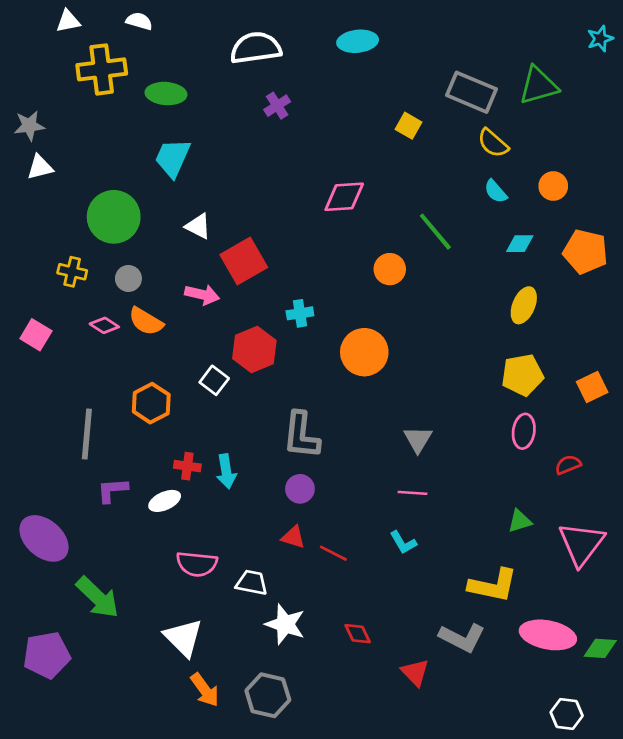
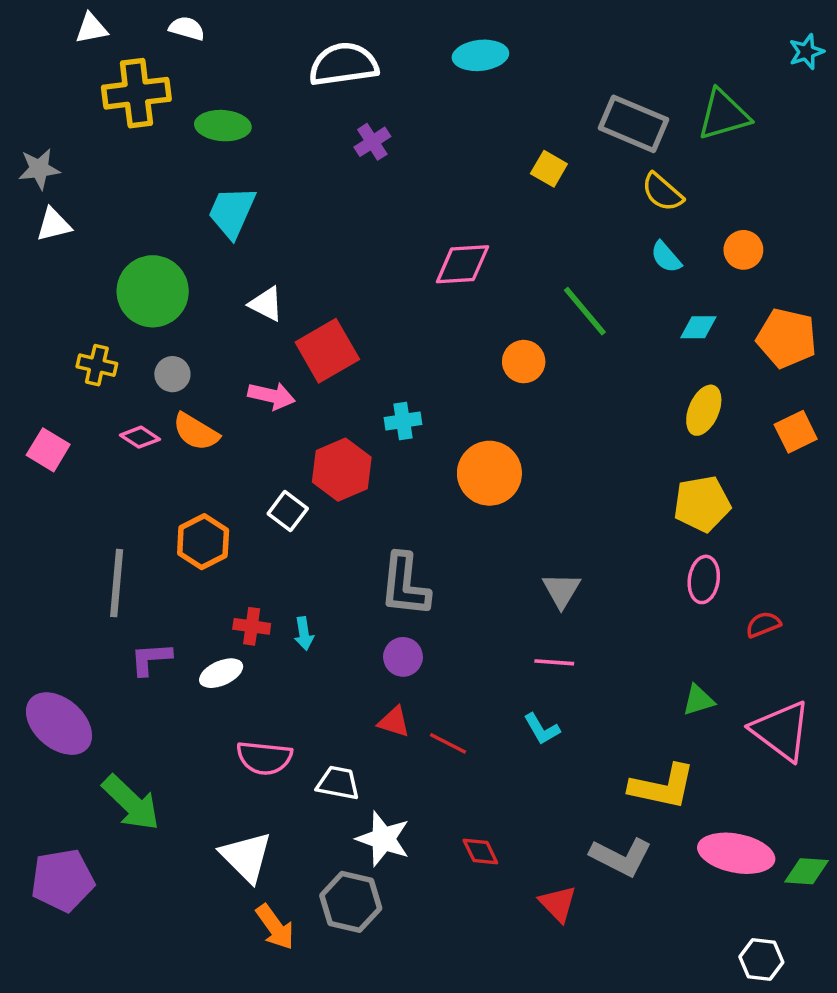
orange square: (592, 387) -> (796, 432), moved
cyan arrow: (226, 471) -> (304, 634), size x0.7
pink triangle: (581, 544) -> (781, 731), turned -30
gray hexagon: (268, 695) -> (351, 902), moved

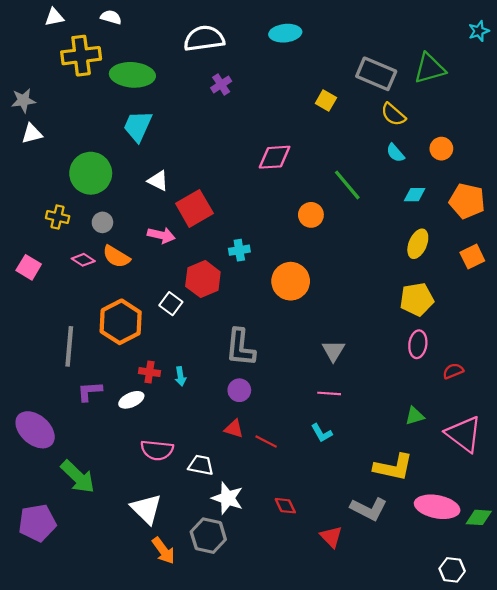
green ellipse: (223, 126) -> (132, 75), size x1.4
orange hexagon: (203, 542) -> (121, 322), size x1.4

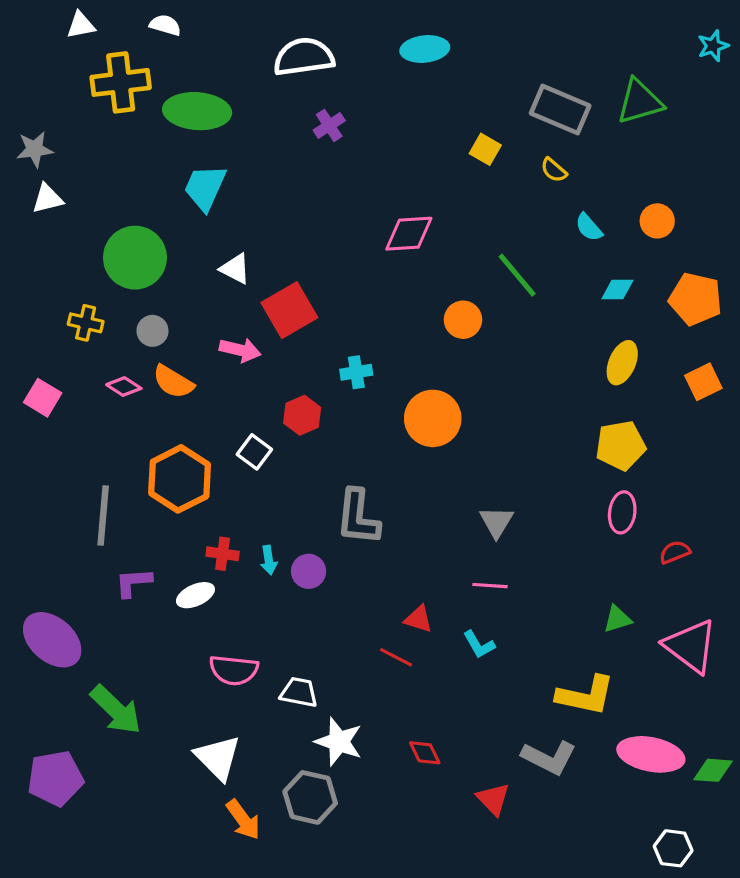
yellow semicircle: (393, 114) -> (554, 170), moved, size x0.7
red hexagon: (203, 279) -> (302, 415), size x0.7
purple circle: (239, 390) -> (309, 571), moved
red triangle: (234, 429) -> (418, 619), moved

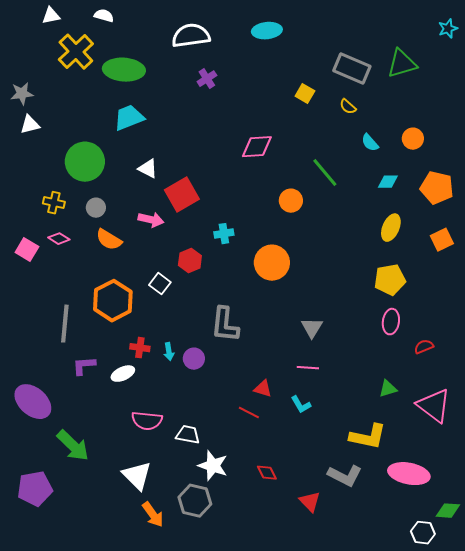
yellow cross: (121, 82) -> (76, 52), turned -36
cyan trapezoid: (205, 188) -> (129, 118), turned 44
pink diamond: (124, 387) -> (59, 239), moved
green diamond: (713, 770) -> (448, 511), moved

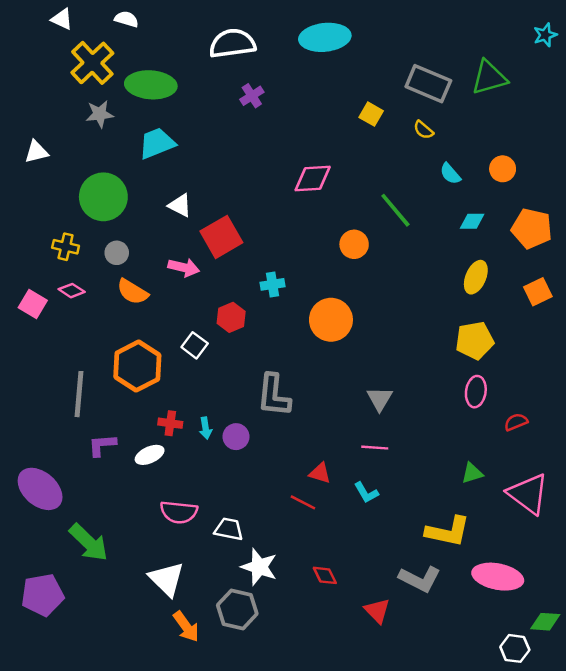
white triangle: (51, 16) -> (62, 19), turned 36
cyan ellipse: (267, 31) -> (325, 37), size x1.4
gray star: (22, 94) -> (100, 114), moved

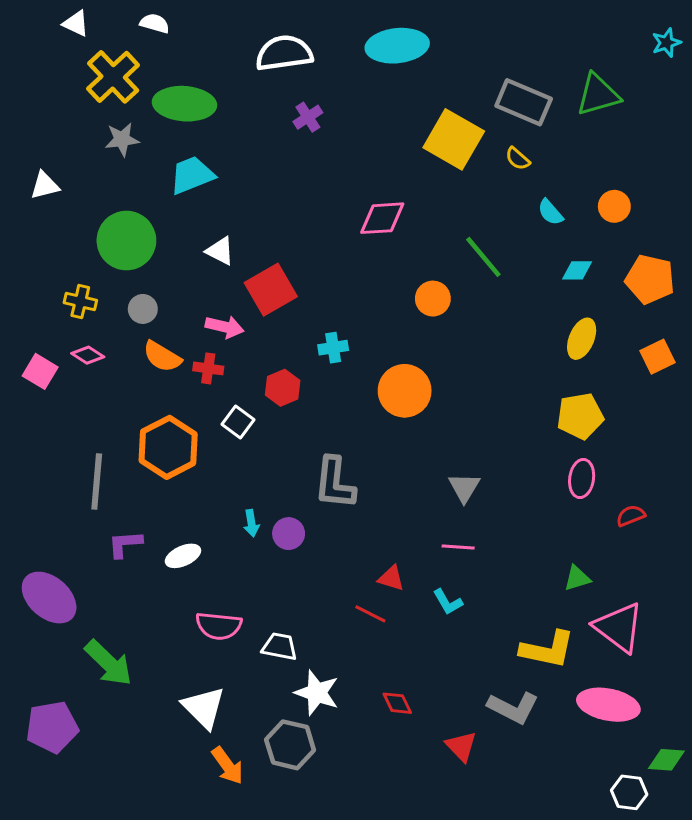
yellow square: (371, 114) -> (454, 139), size x2.0
red cross: (170, 423) -> (208, 368), moved
pink triangle: (528, 494) -> (619, 627), moved

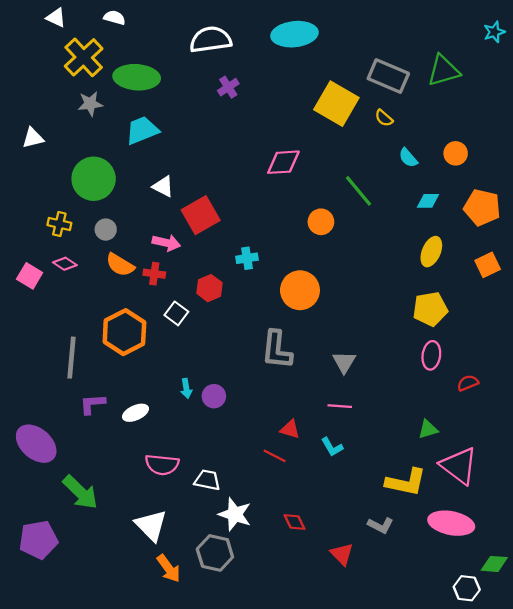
gray L-shape: (335, 483) -> (277, 350), moved
gray L-shape: (513, 708) -> (381, 525), size x0.7

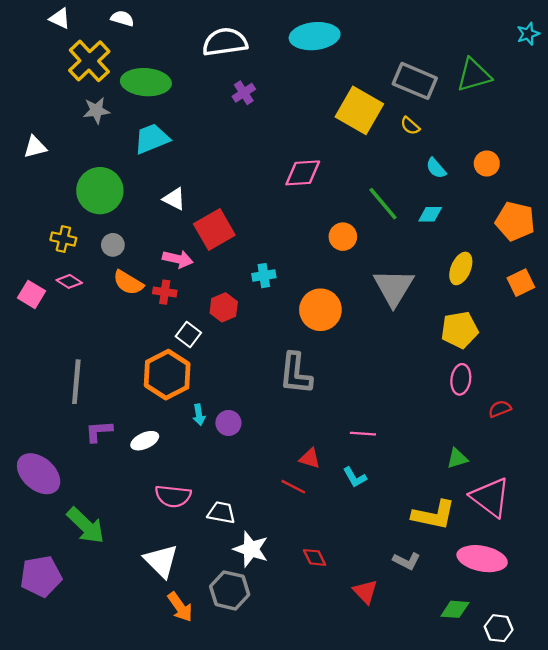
cyan diamond: (428, 201) -> (430, 214), moved
orange hexagon: (124, 332) -> (167, 375), moved
gray triangle: (344, 362) -> (394, 287), moved, size x1.6
green diamond: (494, 564) -> (455, 609), moved

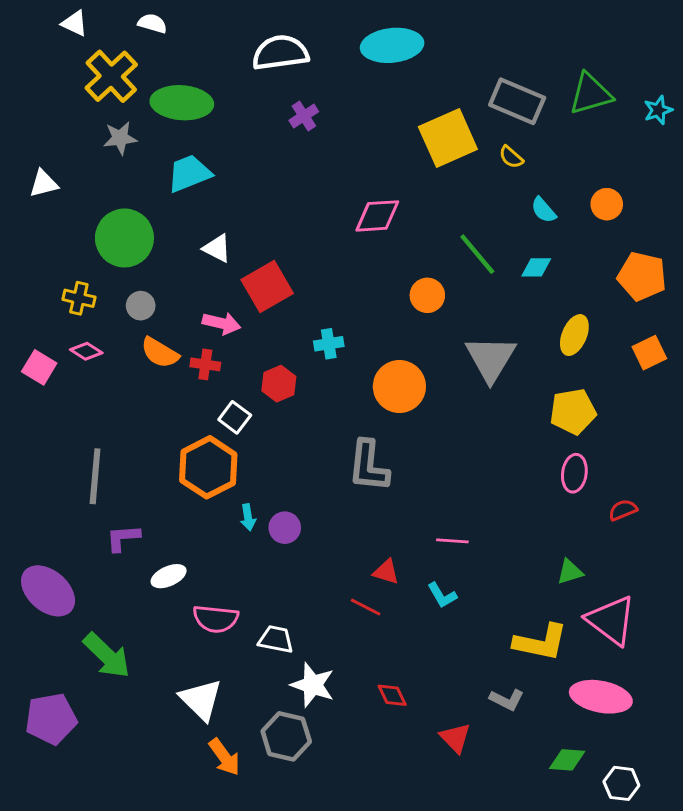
cyan star: (528, 34) -> (658, 110), moved
yellow square: (359, 110) -> (448, 138), turned 36
white ellipse: (145, 441) -> (169, 576), moved

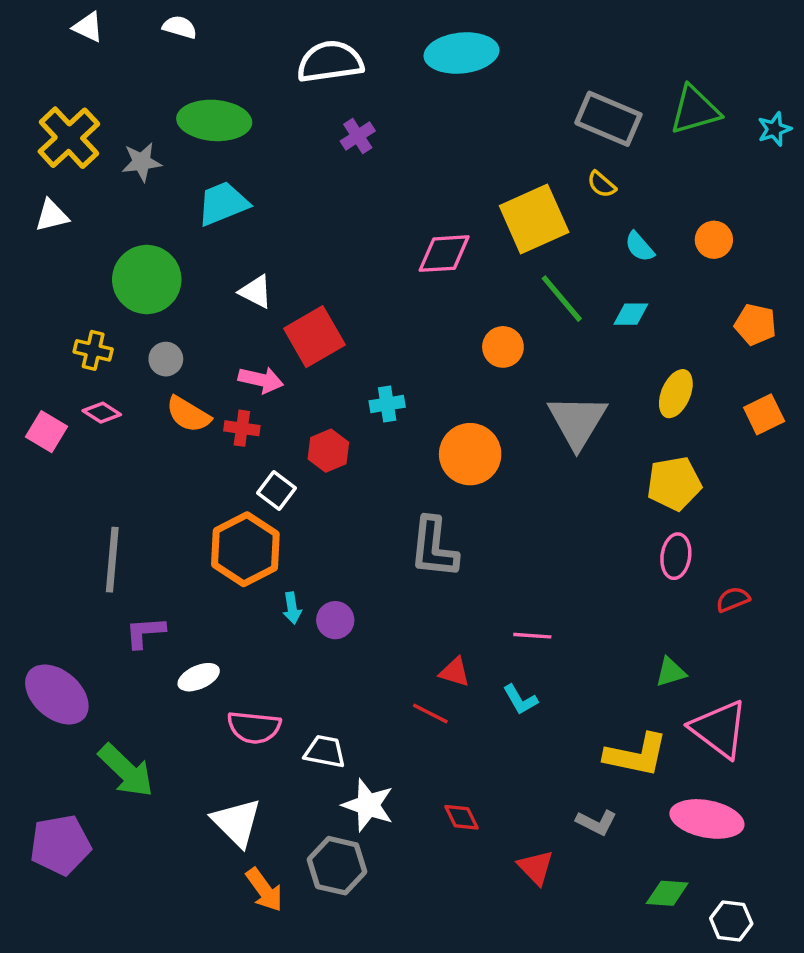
yellow cross: (111, 76) -> (69, 138), moved
yellow square: (448, 138) -> (534, 219), moved
orange pentagon: (642, 276) -> (755, 324), size x0.7

